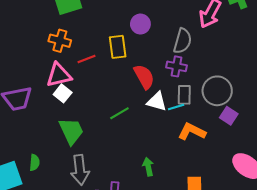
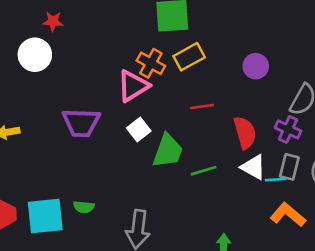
yellow rectangle: (118, 47) -> (189, 57), moved, turned 55
red line: (86, 59) -> (202, 106), moved
pink triangle: (59, 75) -> (133, 86), moved, turned -32
green trapezoid: (71, 131) -> (168, 151), moved, turned 32
green semicircle: (35, 163) -> (84, 207), turned 77

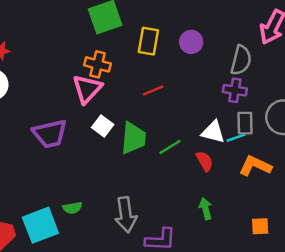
yellow rectangle: (189, 57) -> (148, 41), moved, turned -36
red semicircle: (245, 133) -> (205, 161), moved, size x0.7

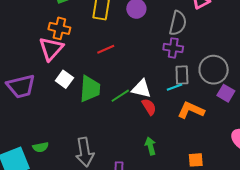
white triangle: (213, 132) -> (141, 89), moved

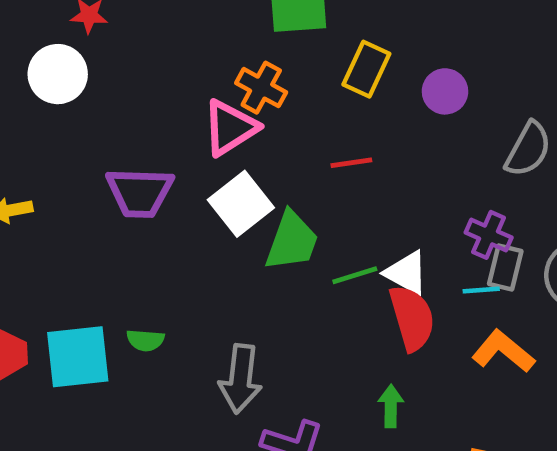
purple cross: (173, 48) -> (489, 235), moved
white square: (64, 79) -> (241, 204), size x1.5
red semicircle: (149, 107) -> (412, 318), size x1.6

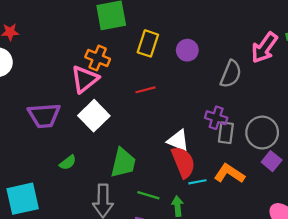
green trapezoid: (292, 241) -> (123, 163), moved
green line: (355, 275) -> (148, 195), moved, turned 40
cyan line: (481, 290) -> (197, 182), moved
green semicircle: (145, 340) -> (68, 163), moved, turned -36

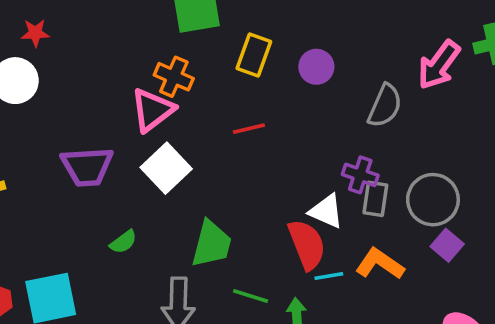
white triangle: (178, 141) -> (326, 211), moved

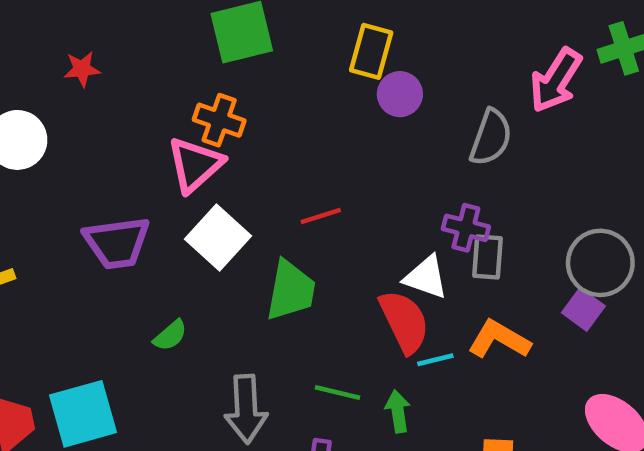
red star: (35, 33) -> (82, 69), moved
yellow rectangle: (254, 55) -> (371, 51), moved
red line: (249, 129) -> (321, 216), moved
gray circle: (433, 200) -> (600, 263), moved
green trapezoid: (211, 244) -> (291, 290), moved

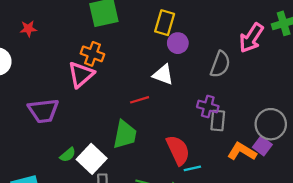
white square: (218, 237) -> (92, 159), moved
white triangle: (426, 277) -> (163, 75), moved
orange L-shape: (499, 339) -> (242, 152), moved

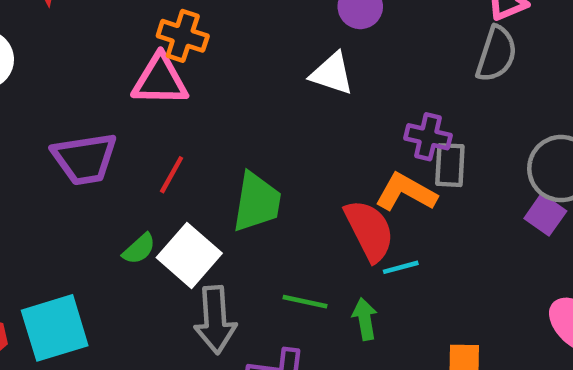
gray semicircle: (220, 64) -> (496, 54), moved
pink triangle: (81, 75) -> (160, 80), turned 44
red line: (140, 100) -> (172, 175), moved, turned -42
orange L-shape: (242, 152) -> (406, 192), moved

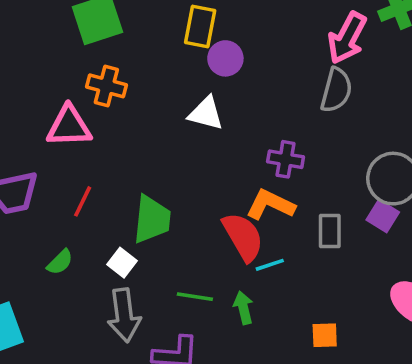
orange cross: (183, 36) -> (106, 86), moved
gray rectangle: (450, 165) -> (330, 231), moved
white square: (189, 255) -> (122, 263), moved, size x0.6

